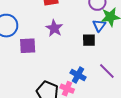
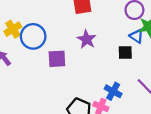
blue triangle: (99, 25) -> (136, 36), turned -32

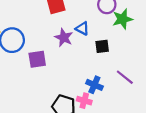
blue triangle: (136, 36) -> (82, 28), moved

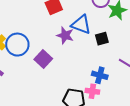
blue triangle: (82, 28) -> (81, 25), size x1.5
purple square: (37, 59) -> (43, 59), turned -30

